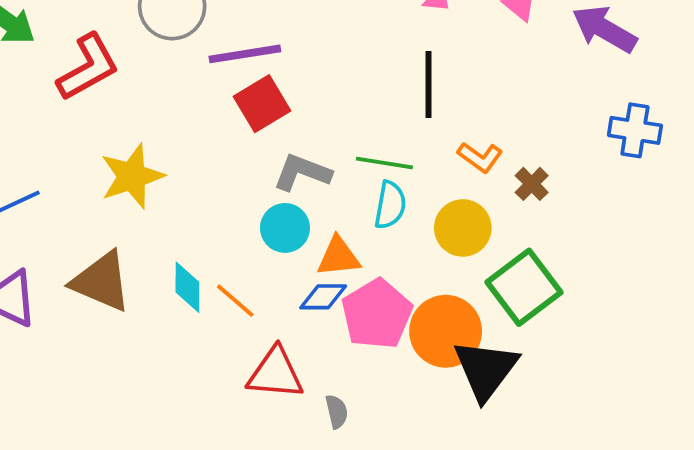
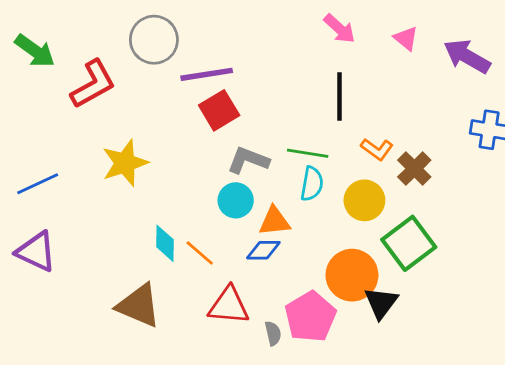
brown cross: (532, 184) -> (414, 169), size x1.4
brown triangle: (101, 281) -> (139, 306), moved
pink pentagon: (377, 314) -> (310, 317), moved
black triangle: (486, 369) -> (381, 303), size x0.7

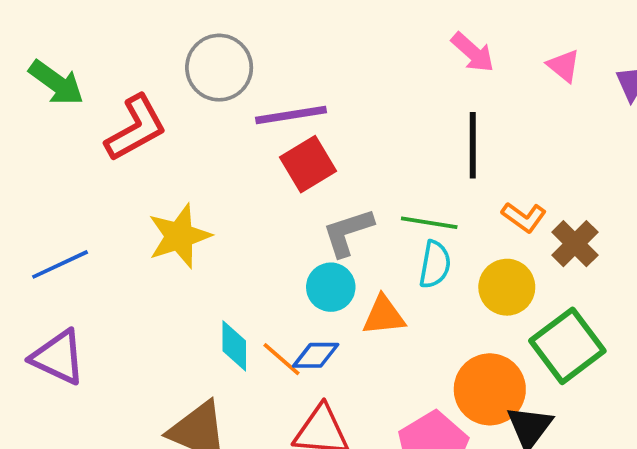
gray L-shape: (248, 160) -> (348, 232), turned -39
blue diamond: (263, 250) -> (316, 355), moved

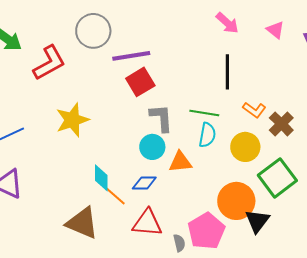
gray L-shape: (348, 232) -> (161, 118), turned 104
orange line: (282, 359) -> (115, 196), moved

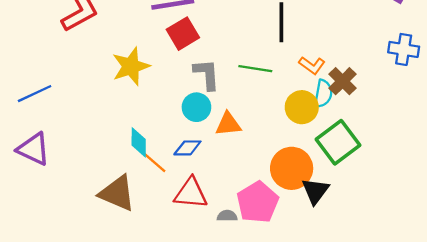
yellow star: (72, 120) -> (131, 66), moved
cyan semicircle: (207, 135) -> (323, 94), moved
gray semicircle: (179, 243) -> (227, 216), turned -78

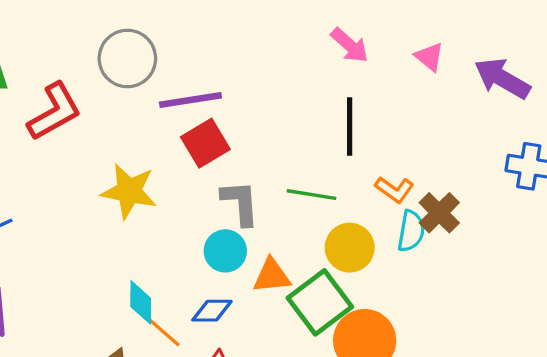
yellow star: (131, 66) -> (129, 191), turned 30
yellow circle: (302, 107) -> (350, 248), moved
green square: (338, 142) -> (320, 302), moved

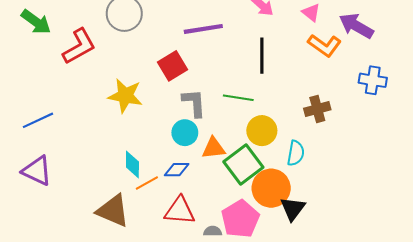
purple line: (190, 100) -> (203, 29), moved
orange L-shape: (394, 190) -> (325, 45), moved, size x1.4
brown cross: (439, 213) -> (317, 109), turned 30
cyan semicircle: (411, 231) -> (296, 153), moved
orange line: (164, 332) -> (147, 183), turned -70

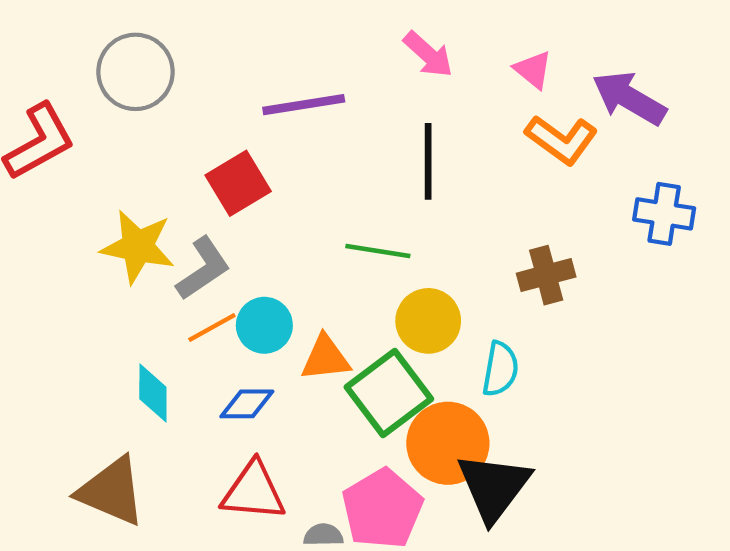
gray L-shape: (194, 103) -> (203, 268), moved, turned 60
orange line: (147, 183) -> (212, 327), moved
black triangle: (293, 209) -> (494, 487), size x1.4

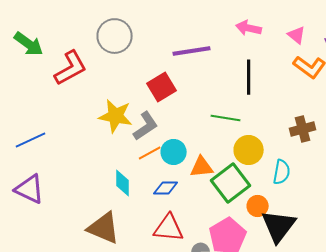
pink arrow: (428, 54) -> (249, 28), turned 150
orange circle: (448, 443) -> (258, 206), size x0.6

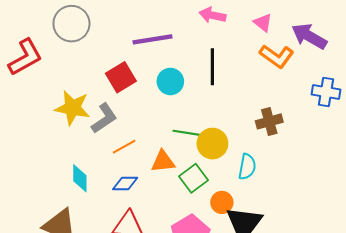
green line: (226, 118) -> (188, 133), moved
cyan circle: (174, 152) -> (170, 81), moved
orange line: (150, 153) -> (124, 147), moved
green square: (231, 183) -> (193, 178), size x0.7

